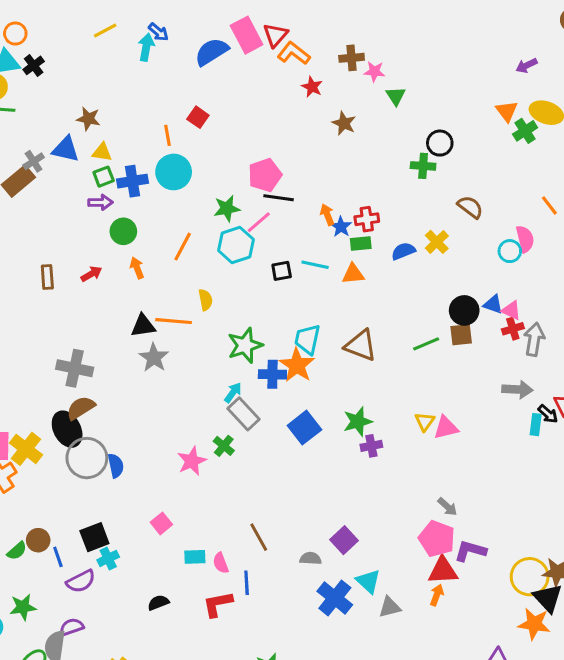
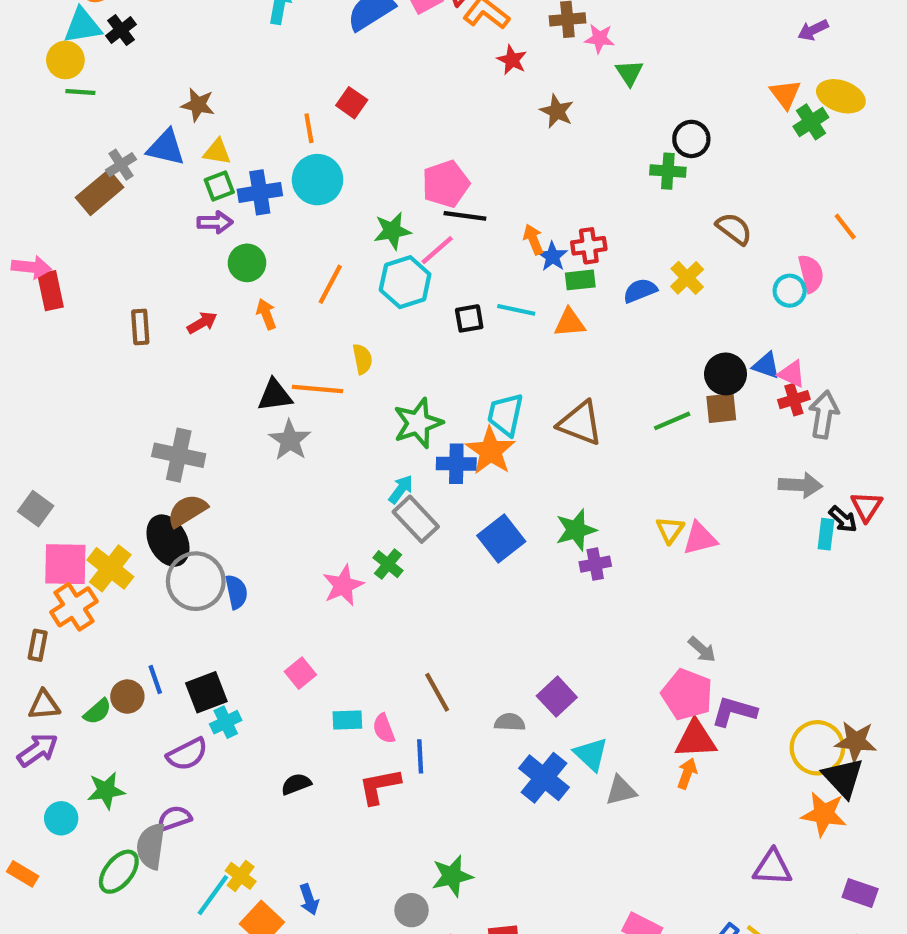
blue line: (58, 557) -> (155, 679), moved

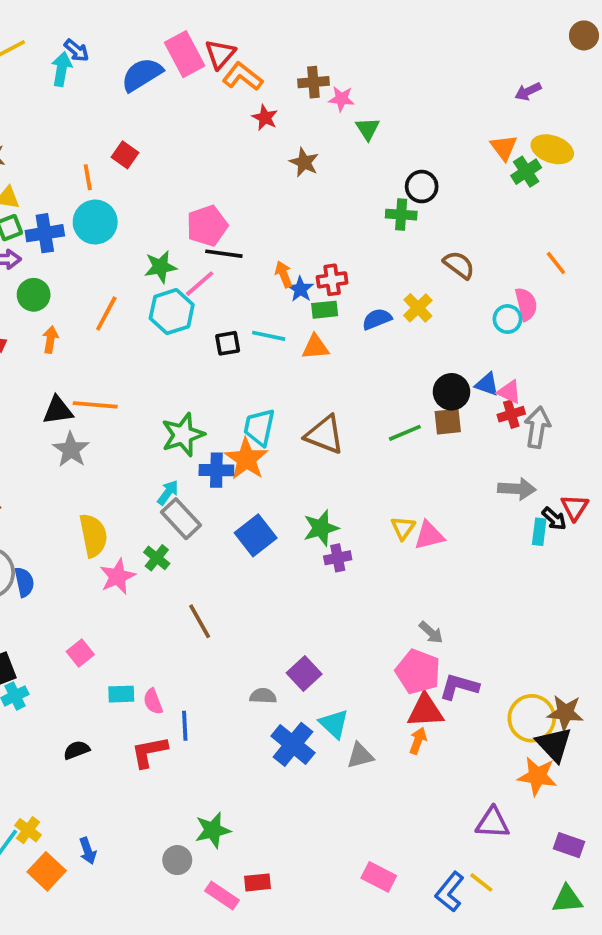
orange arrow: (266, 314) -> (50, 340), turned 30
yellow semicircle: (362, 359) -> (93, 535), moved, size x1.6
brown line: (437, 692) -> (200, 621), moved

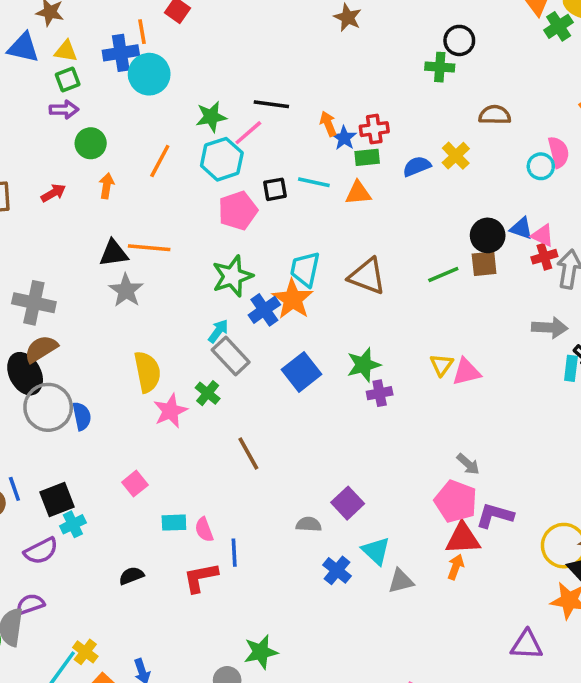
pink pentagon: (207, 226) -> (238, 211), moved
blue cross: (45, 233) -> (121, 53), moved
brown semicircle: (459, 265) -> (495, 115), turned -36
blue cross: (216, 470) -> (264, 310), turned -36
blue cross: (293, 744) -> (337, 570), size x0.7

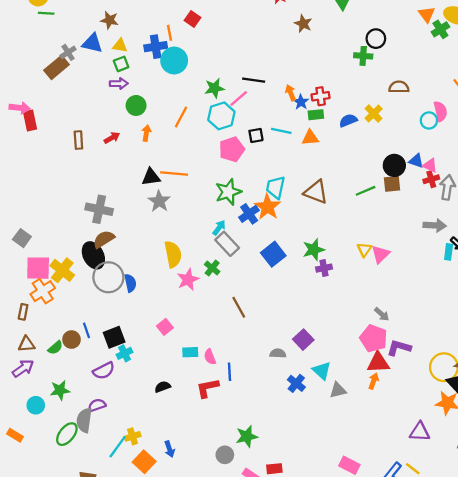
pink triangle: (466, 372) -> (380, 254), turned -30
yellow cross: (85, 652) -> (133, 436), turned 35

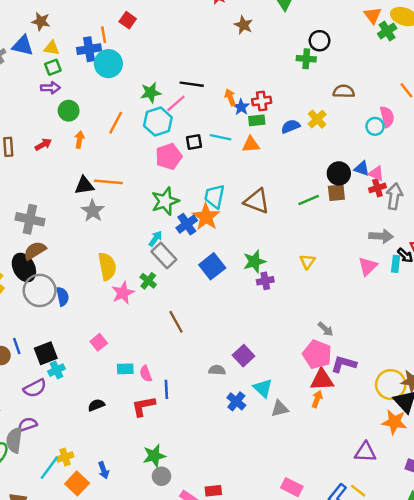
pink triangle: (380, 254) -> (368, 266), moved
green star: (247, 436) -> (154, 456), moved

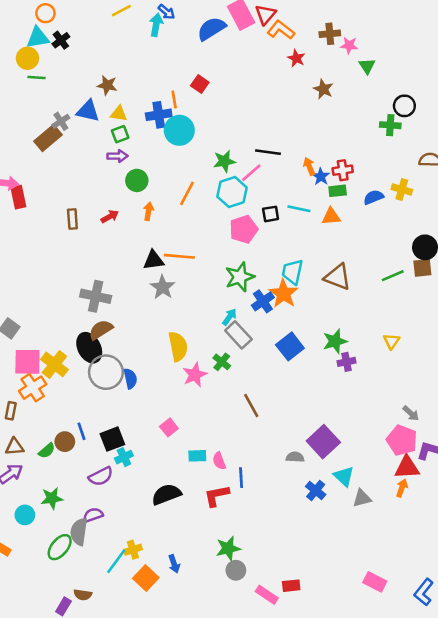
yellow cross: (317, 119) -> (402, 189), turned -30
purple square: (244, 356) -> (323, 442), size x1.4
black semicircle: (96, 405) -> (166, 494), size x1.6

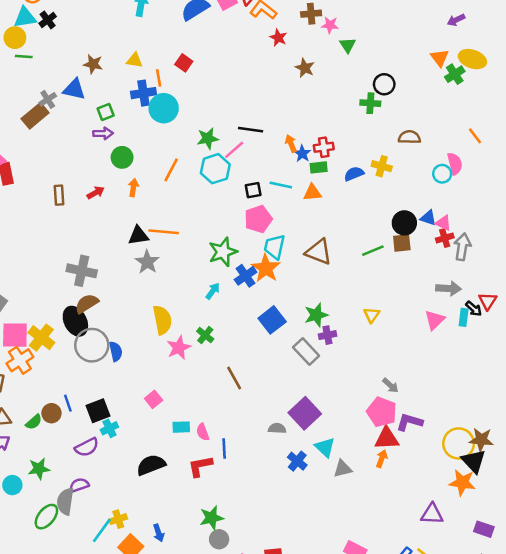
yellow triangle: (119, 114) -> (135, 60), moved
pink pentagon: (244, 229) -> (258, 219), moved
gray rectangle: (238, 335) -> (306, 351), moved

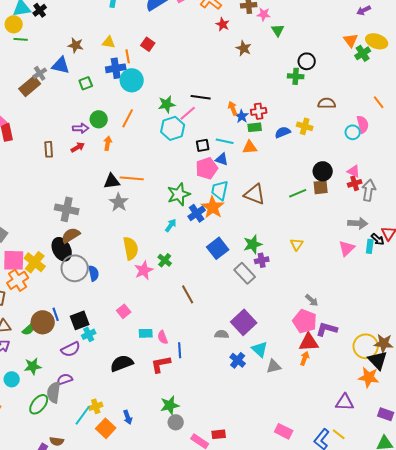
purple arrow: (103, 133) -> (81, 128), moved
orange line: (171, 170) -> (128, 118), moved
blue triangle: (428, 218) -> (222, 159), moved
brown circle: (51, 413) -> (43, 322), size x1.5

